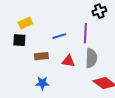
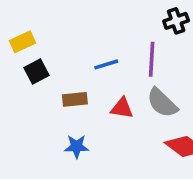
yellow rectangle: (25, 23) -> (23, 42), moved
black square: (19, 40) -> (36, 71), turned -32
gray semicircle: (91, 58) -> (162, 103), turned 132

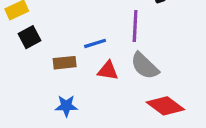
blue line: (106, 64) -> (95, 43), moved

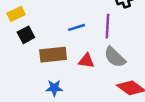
blue line: (95, 43) -> (77, 27), moved
brown rectangle: (65, 63) -> (53, 55), size x1.5

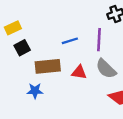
blue star: (54, 88) -> (35, 91), moved

